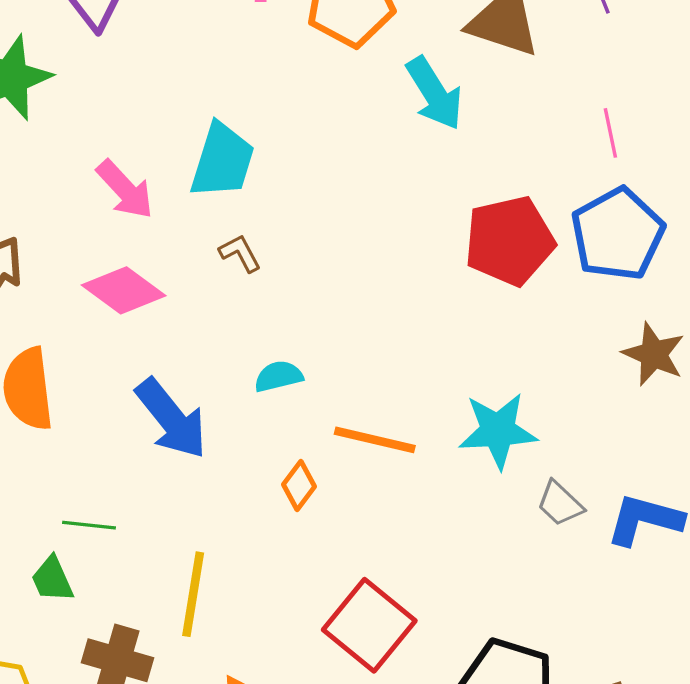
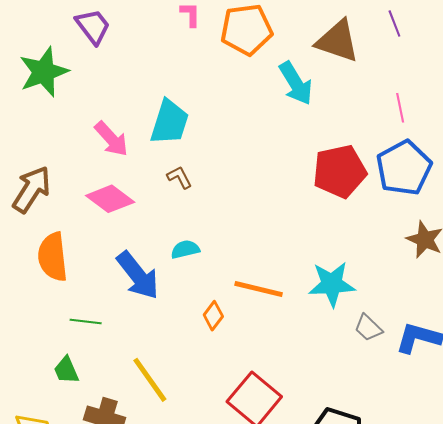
cyan semicircle: (278, 376) -> (185, 249), moved
green line: (89, 525) -> (86, 321), moved
yellow line: (193, 594) -> (150, 380), turned -45

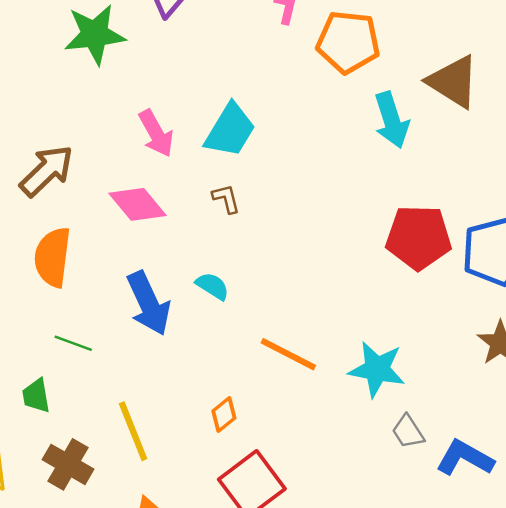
cyan semicircle: (185, 249) -> (212, 286), turned 32
orange diamond: (213, 316) -> (224, 415), moved

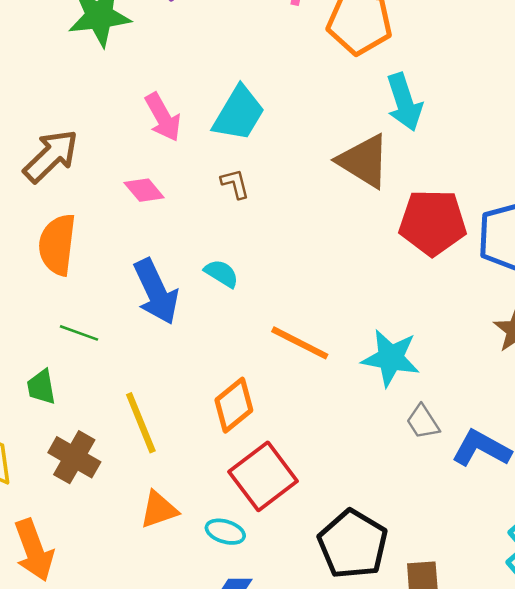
brown triangle: (453, 82) -> (364, 161), moved
pink diamond: (137, 204) -> (144, 190), size x0.7
orange diamond: (224, 415) -> (234, 405), size x1.5

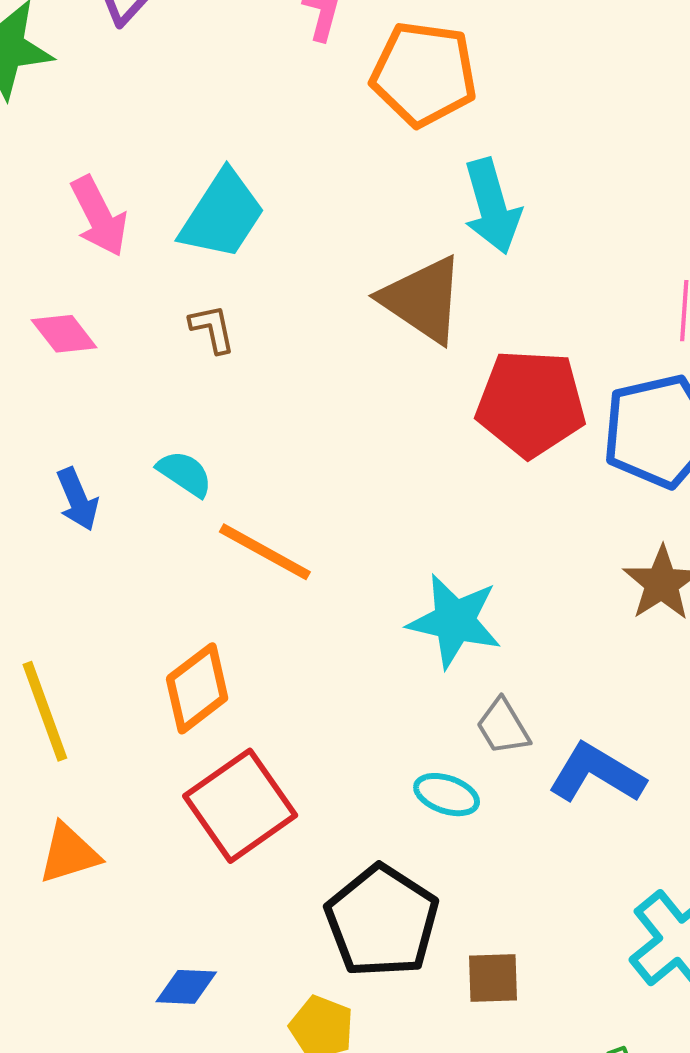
blue arrow: (156, 292) -> (77, 499), size x0.6
orange line: (300, 343) -> (265, 552), moved
cyan ellipse: (225, 532) -> (447, 795), moved

